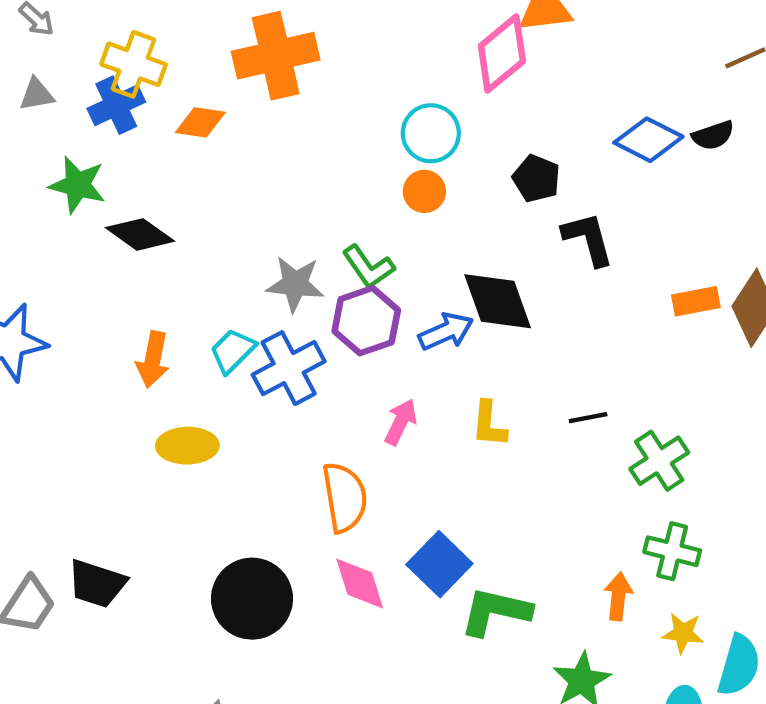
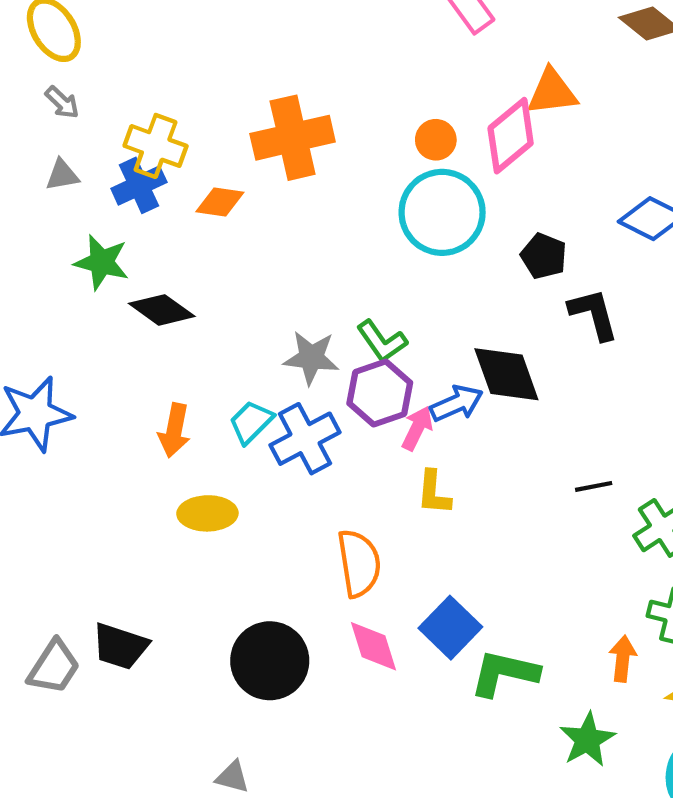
cyan circle: (431, 133) -> (442, 212), size x1.5
orange circle: (424, 191) -> (436, 140), moved
pink arrow: (401, 422) -> (417, 428), moved
yellow L-shape: (489, 424) -> (434, 493), moved

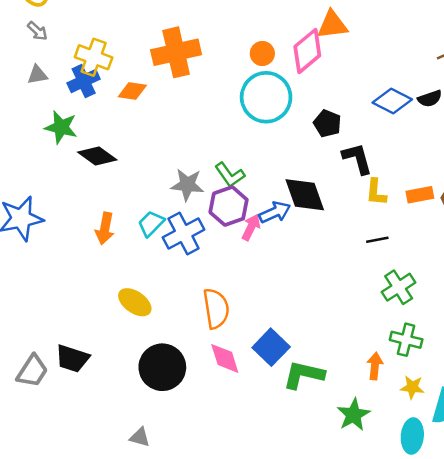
black line: (594, 486) -> (377, 240), moved
yellow L-shape: (434, 493) -> (376, 192), moved
yellow ellipse: (207, 513) -> (135, 302), moved, turned 36

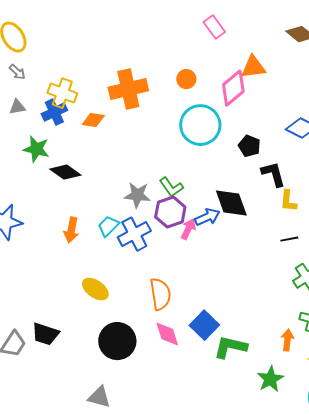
orange circle: (262, 54) -> (186, 79), moved
gray triangle: (140, 437) -> (99, 397), size x1.4

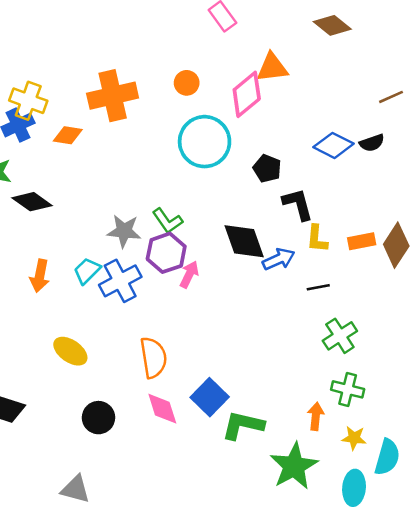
blue arrow: (207, 217) -> (279, 259), moved
black circle: (117, 341) -> (98, 418), size x0.7
green star: (270, 379) -> (294, 466), size x1.4

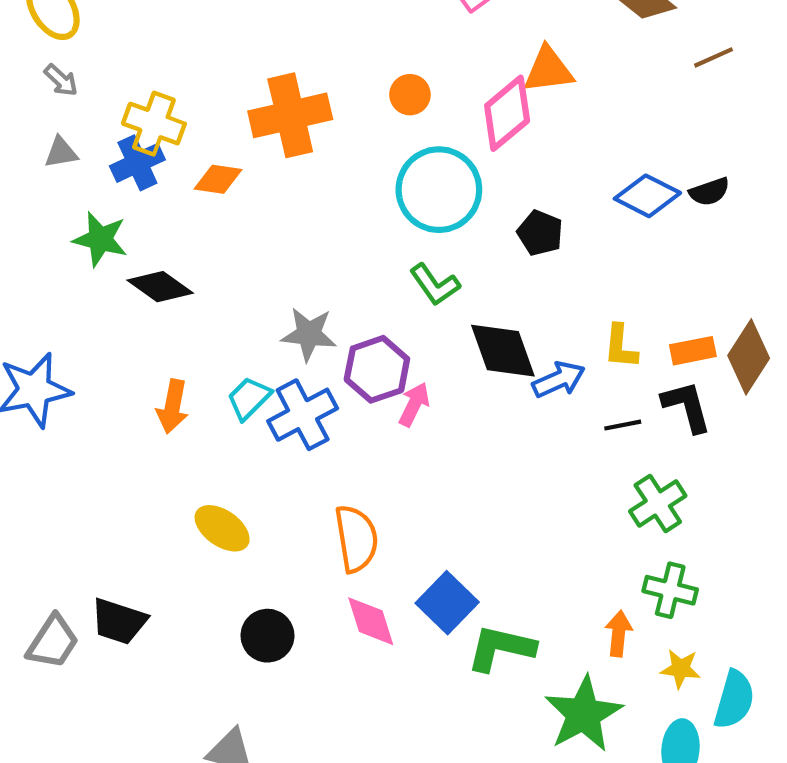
brown line: (391, 97) -> (714, 57), moved
black L-shape: (298, 204) -> (687, 406), moved
green L-shape: (167, 221) -> (435, 285), moved

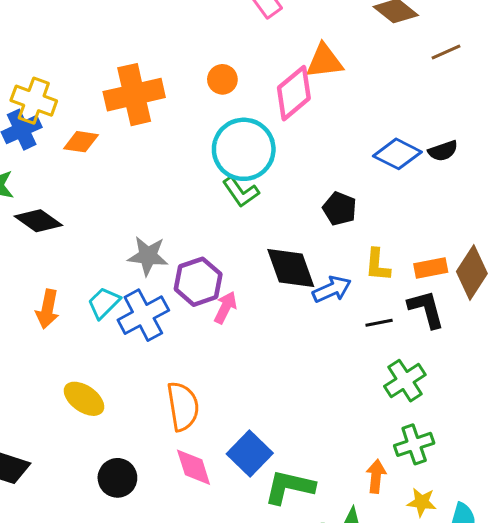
black pentagon: (540, 233) -> (340, 209), moved
green L-shape: (435, 285) -> (241, 192), moved
green cross: (670, 590) -> (414, 444), turned -33

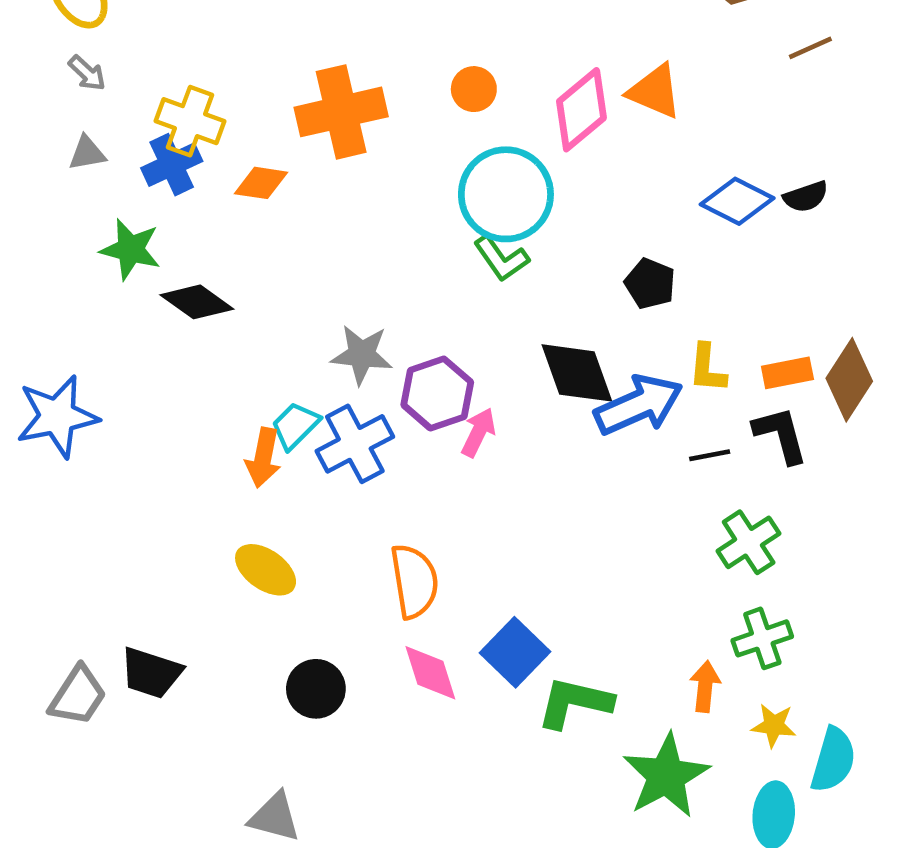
orange triangle: (324, 61) -> (655, 91), moved, turned 30
blue arrow: (332, 289) -> (639, 405), size x1.5
orange arrow: (47, 309) -> (263, 458), moved

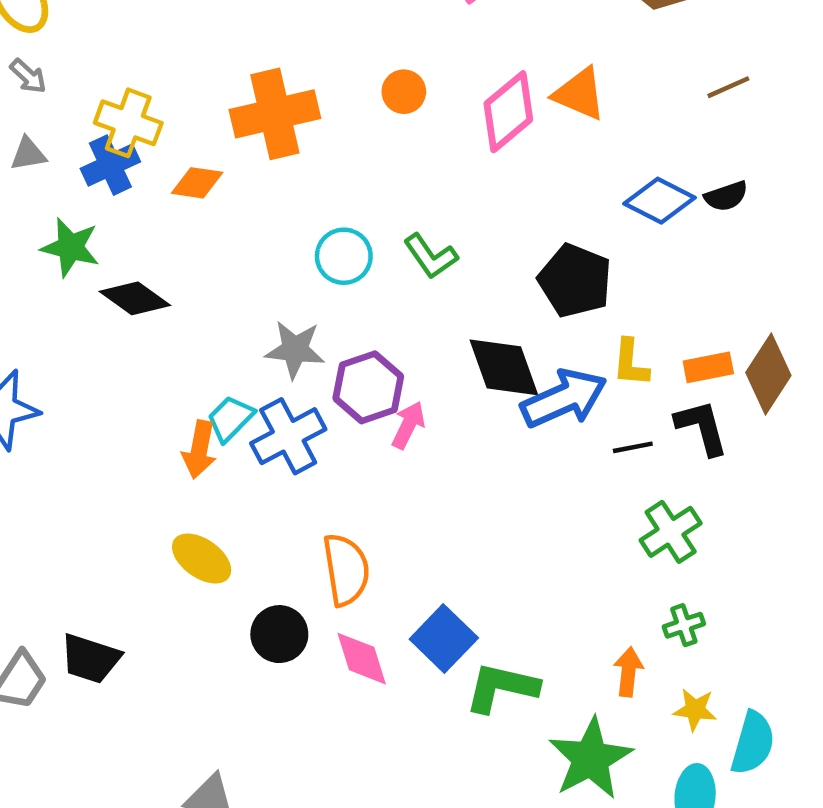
brown line: (810, 48) -> (728, 87), moved
cyan circle: (506, 194) -> (344, 256), moved, size x0.6
black pentagon: (650, 284) -> (575, 281), size x1.5
green cross: (762, 638) -> (684, 625), size x0.7
black circle: (316, 689) -> (279, 634), moved

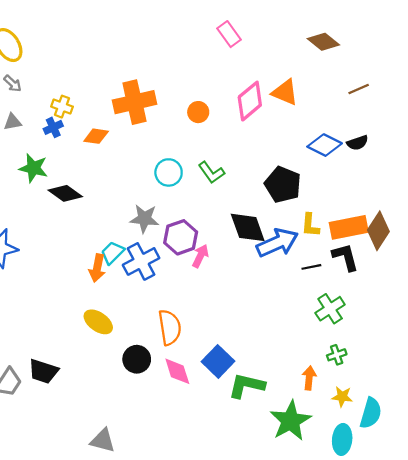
orange circle: (404, 92) -> (198, 112), moved
yellow cross: (128, 123) -> (62, 107), size x0.7
blue cross: (110, 165) -> (53, 127), size x0.7
orange rectangle: (708, 367) -> (349, 227), size x1.6

